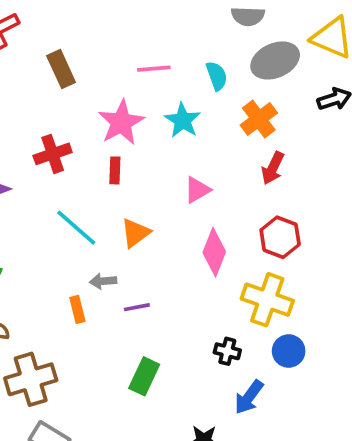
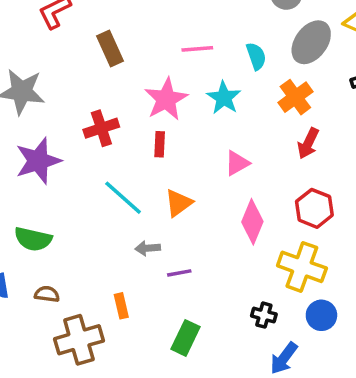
gray ellipse: (275, 61) -> (311, 42), turned -30
orange rectangle: (77, 309) -> (121, 306), moved

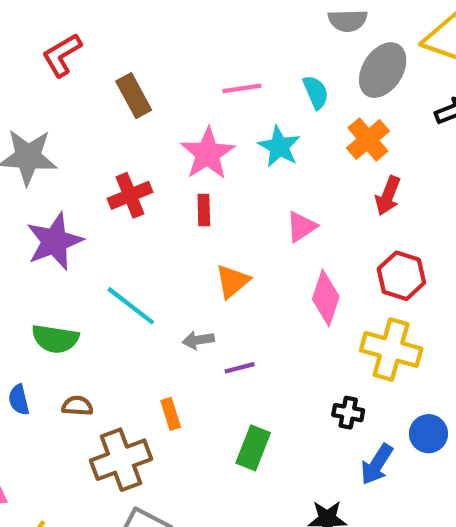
cyan line: (123, 198) -> (131, 306), moved
blue circle: (321, 315) -> (429, 434), moved

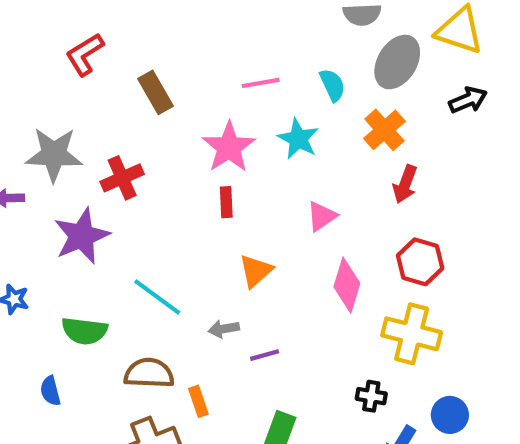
red cross: (130, 195) -> (122, 178), moved
brown semicircle: (77, 406) -> (149, 373), moved, size x1.6

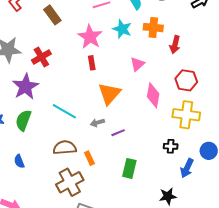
orange cross: (384, 130) -> (153, 28), moved, turned -36
orange triangle: (256, 271) -> (109, 94), size x1.4
green semicircle: (84, 331) -> (23, 120), moved, turned 110

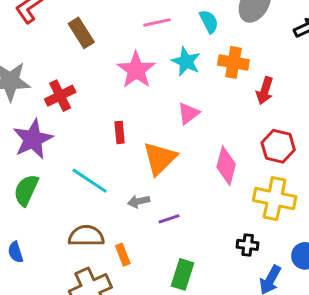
red rectangle: (92, 63) -> (120, 132), moved
pink triangle: (137, 64) -> (188, 113), moved

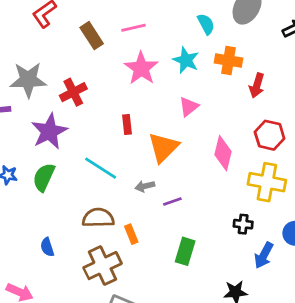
pink line: (157, 22) -> (133, 28), moved
blue semicircle: (16, 252) -> (47, 247), moved

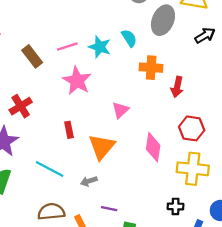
cyan star: (186, 60) -> (100, 47), moved
purple line: (172, 202) -> (109, 209), moved, turned 35

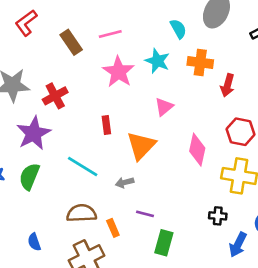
cyan star: (100, 47) -> (157, 61), moved

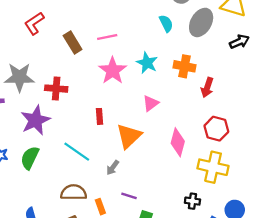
cyan semicircle: (178, 29) -> (166, 23), moved
red cross: (55, 96) -> (56, 89), turned 30
gray arrow: (125, 182) -> (113, 168), turned -42

